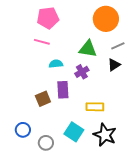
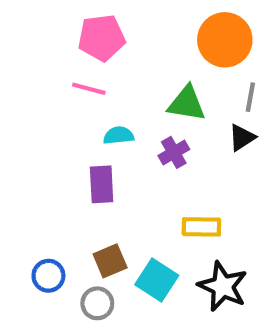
gray line: (118, 46) -> (250, 97), turned -56
purple rectangle: (63, 90) -> (102, 184), moved
brown square: (43, 99) -> (110, 261), moved

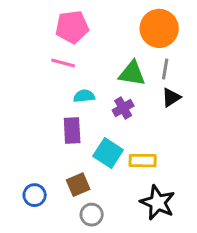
gray line: (250, 97) -> (165, 69), moved
cyan square: (157, 280) -> (108, 153), moved
gray circle: (97, 303) -> (92, 215), moved

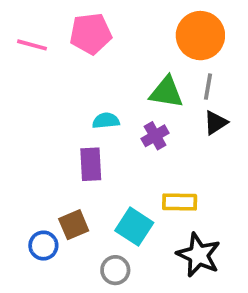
pink line: (63, 63) -> (32, 45), moved
cyan square: (108, 153) -> (134, 227), moved
brown square: (78, 185) -> (74, 225), moved

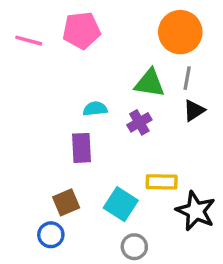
blue circle: (43, 246) -> (51, 235), moved
black star: (199, 255) -> (196, 211), moved
gray circle: (115, 270) -> (134, 247), moved

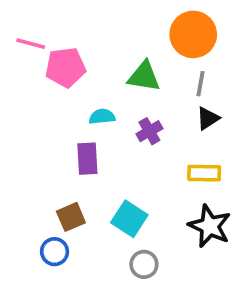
pink pentagon: (82, 30) -> (65, 67), moved
green triangle: (150, 83) -> (144, 76), moved
yellow rectangle: (162, 182) -> (204, 173), moved

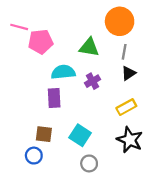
cyan semicircle: (102, 117) -> (63, 72), size x1.5
yellow rectangle: (204, 173) -> (126, 107), turned -30
brown square: (71, 217) -> (44, 134), turned 30

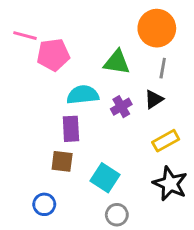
black triangle: (129, 73) -> (154, 99), moved
brown square: (44, 134) -> (62, 161), moved

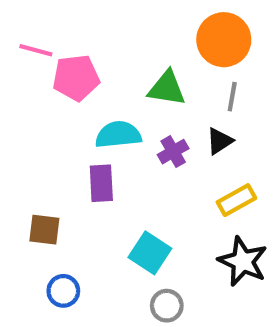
brown square: (62, 161) -> (44, 230), moved

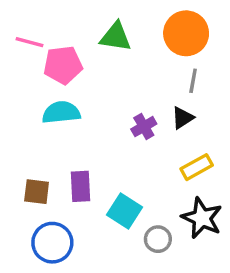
green triangle: (167, 88) -> (116, 37), moved
cyan semicircle: (118, 135) -> (61, 112), moved
purple rectangle: (101, 183) -> (81, 186), moved
blue circle: (63, 291) -> (52, 243), size x1.5
gray circle: (167, 306) -> (158, 239), moved

